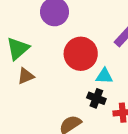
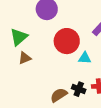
black cross: (96, 98) -> (79, 89), moved

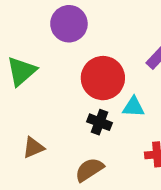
brown triangle: (25, 58) -> (33, 148), moved
black cross: (79, 89) -> (100, 122), moved

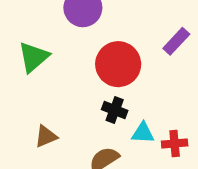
cyan triangle: (133, 107) -> (143, 133), moved

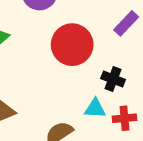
black cross: (115, 110) -> (113, 79), moved

